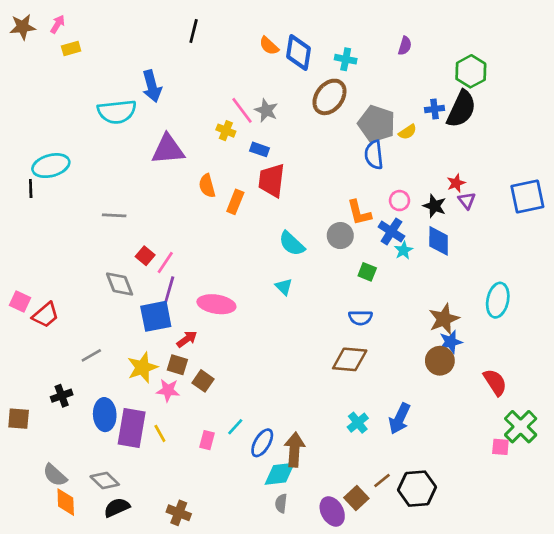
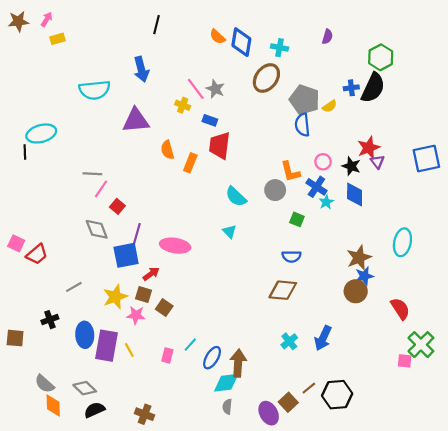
blue arrow: (152, 86) -> (141, 69), moved
red star: (456, 183) -> (369, 148), size x1.5
pink line: (165, 262) -> (101, 189), moved

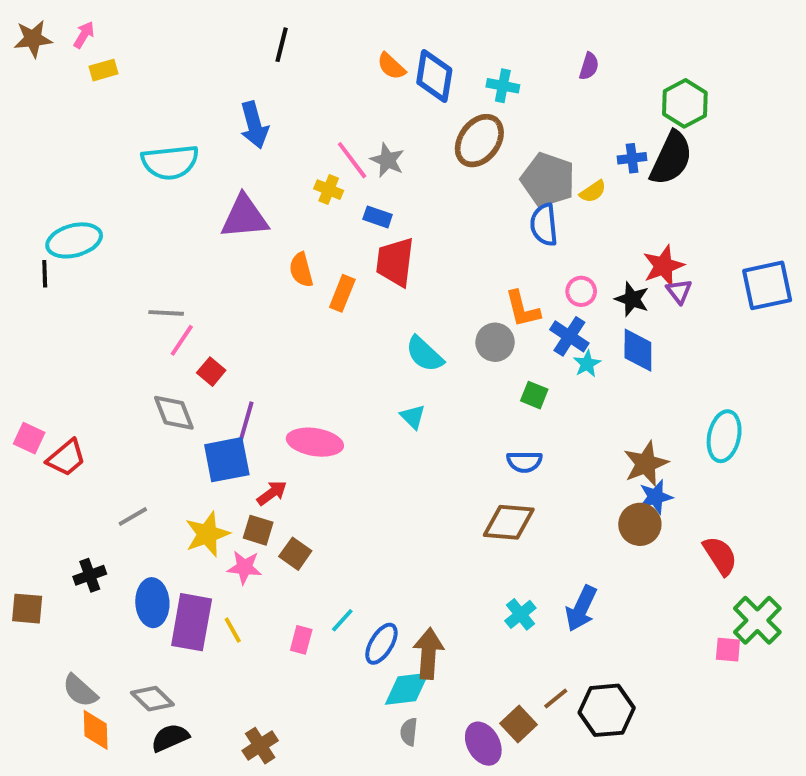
brown cross: (145, 414) -> (260, 746), turned 36

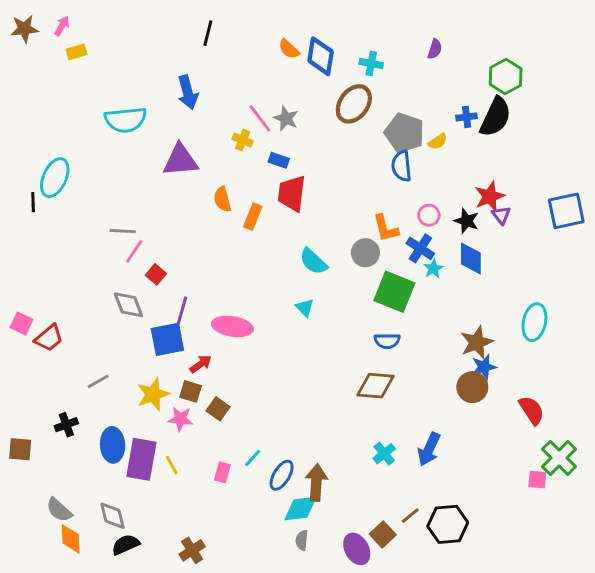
cyan ellipse: (74, 240) -> (55, 178), turned -51
green square: (534, 395) -> (394, 292), size x2.0
gray diamond: (152, 699) -> (113, 516), turned 32

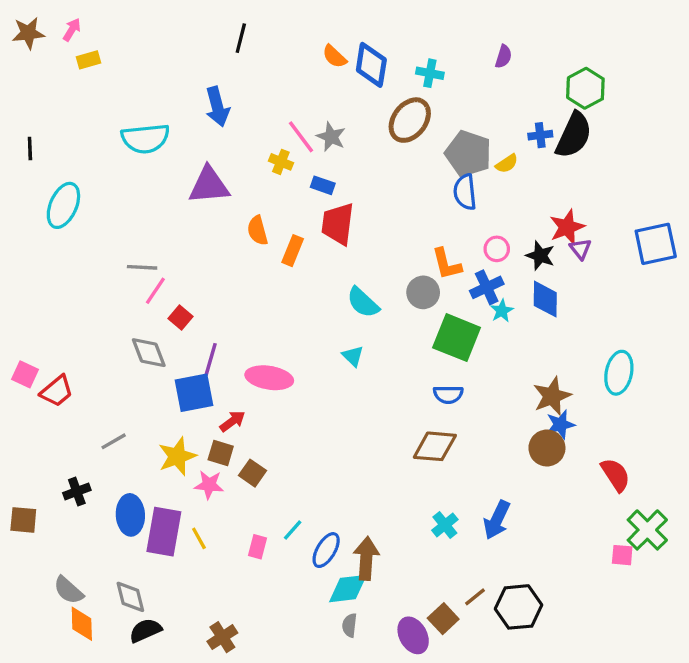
black line: (33, 202) -> (30, 149), moved
blue cross: (420, 248) -> (487, 287), turned 32

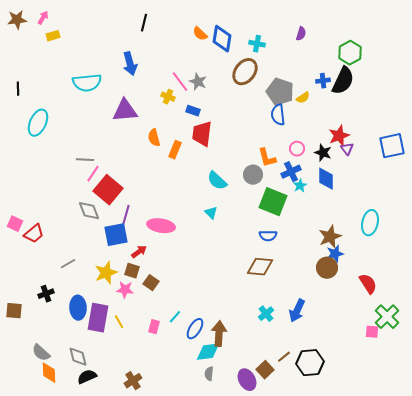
red square: (181, 317) -> (108, 190), size x2.0

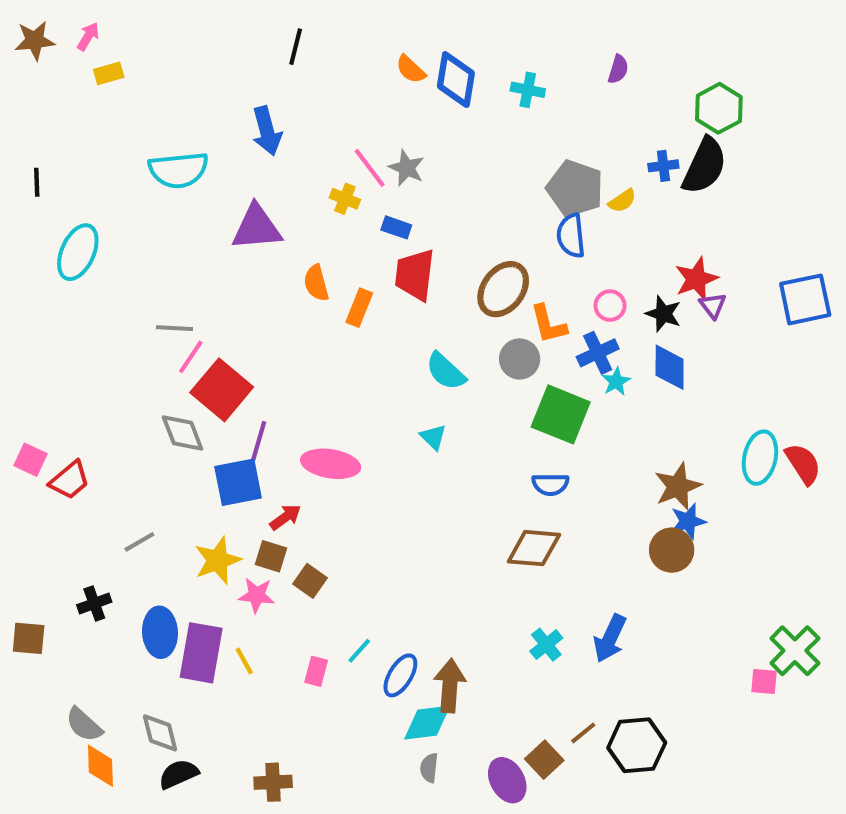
brown ellipse: (245, 72) -> (503, 289), moved
red semicircle: (368, 284) -> (803, 464), moved
brown cross: (133, 381) -> (273, 782), turned 30

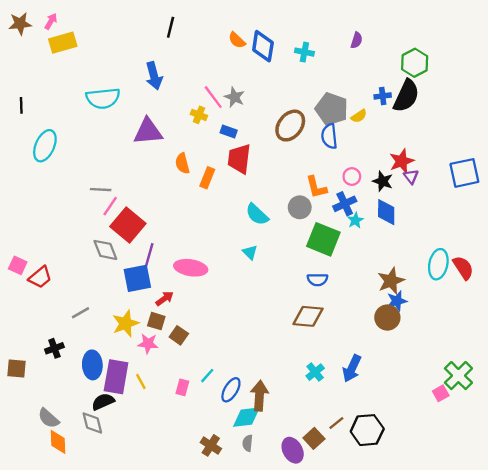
yellow rectangle: (109, 73) -> (63, 43), size x1.6
brown ellipse: (503, 289) -> (290, 126), moved
pink square: (764, 682) -> (441, 393), turned -35
black semicircle: (179, 774) -> (103, 402), moved
brown cross: (273, 782) -> (211, 445), moved, turned 36

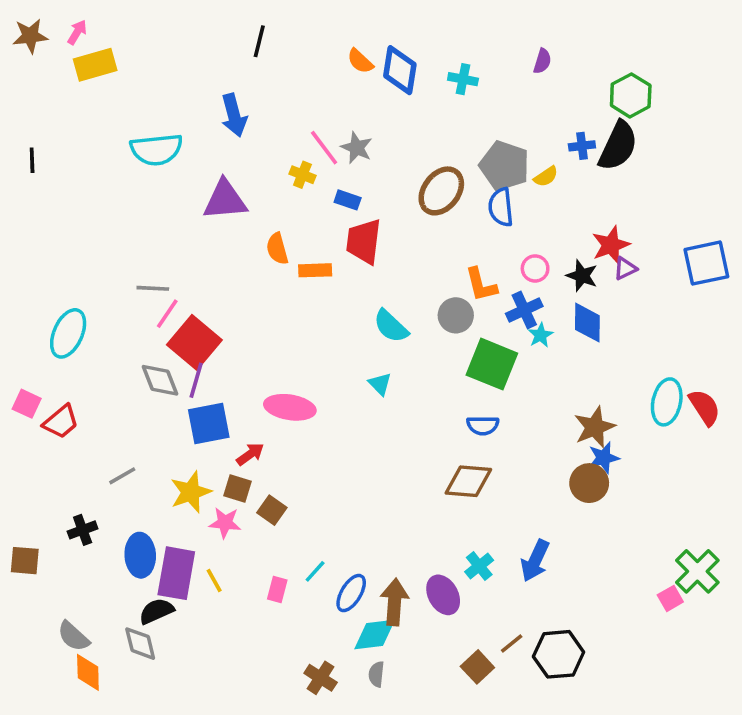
cyan ellipse: (45, 146) -> (68, 333), moved
purple triangle: (411, 177) -> (625, 268), turned 42
orange rectangle: (207, 178) -> (315, 270), turned 66
purple line: (149, 255) -> (196, 380), moved
purple ellipse: (293, 450) -> (443, 595), moved

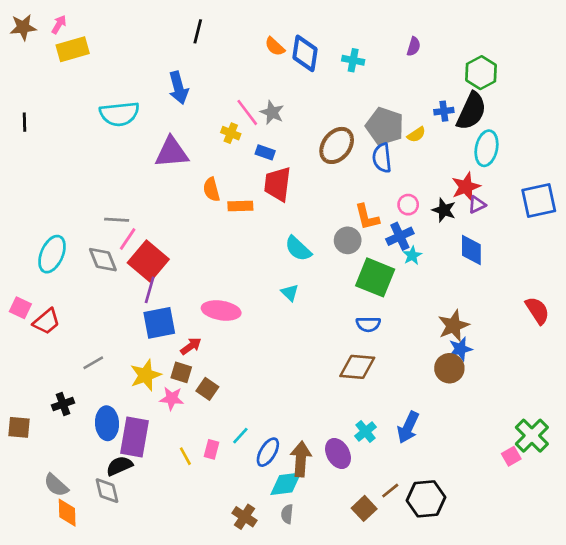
blue diamond: (587, 323) -> (471, 250), moved
gray diamond: (160, 380) -> (103, 260), moved
cyan ellipse: (667, 402) -> (486, 148), moved
yellow line: (214, 580) -> (185, 456), moved

